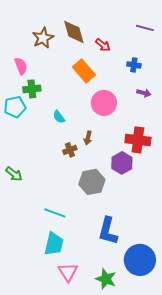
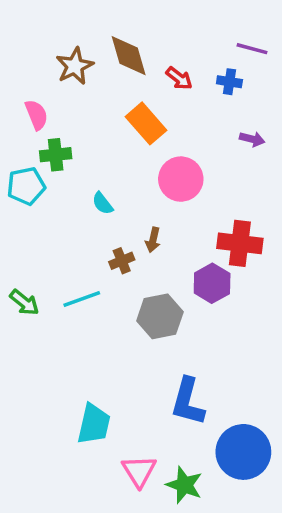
blue cross: (134, 65) -> (229, 82), moved
purple arrow: (144, 93) -> (252, 139), moved
cyan line: (55, 213) -> (82, 299), moved, turned -40
pink triangle: (68, 272) -> (139, 471), moved

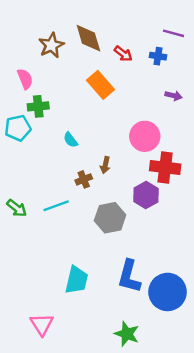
pink circle: (181, 179) -> (145, 136), moved
cyan trapezoid: (94, 424) -> (77, 280), moved
blue circle: (243, 452) -> (168, 292), moved
pink triangle: (139, 471) -> (42, 324), moved

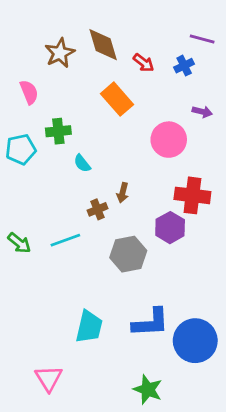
blue cross: (158, 56) -> (184, 66), turned -35
green cross: (38, 106) -> (58, 131), moved
pink circle: (145, 136) -> (169, 140), moved
blue L-shape: (129, 276) -> (151, 323), turned -108

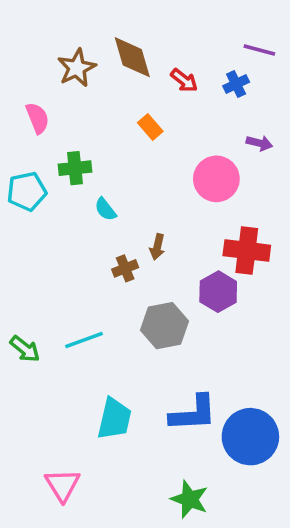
orange rectangle: (117, 99) -> (150, 127), size x0.6
cyan line: (65, 240) -> (84, 340), moved
green arrow: (19, 243) -> (25, 349), moved

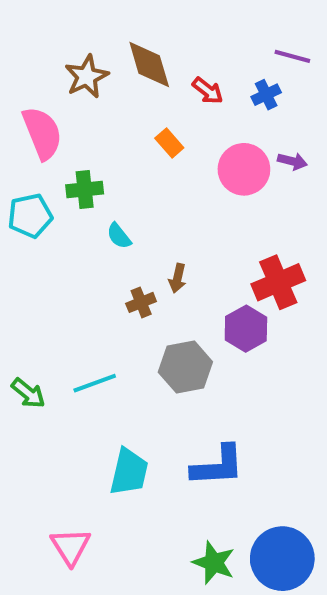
pink semicircle: (37, 118) -> (42, 133), size x1.5
pink circle: (216, 179) -> (244, 169), moved
red cross: (247, 250) -> (278, 282), turned -30
blue circle: (250, 437) -> (282, 559), moved

